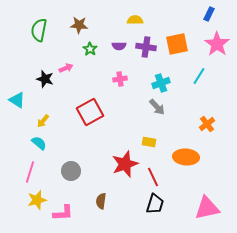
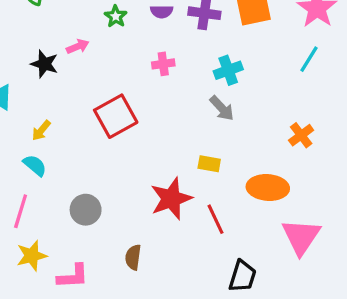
cyan line: (199, 76) -> (309, 59), moved
black trapezoid: (155, 204) -> (242, 276), moved
pink triangle: (207, 208) -> (301, 237), moved, turned -44

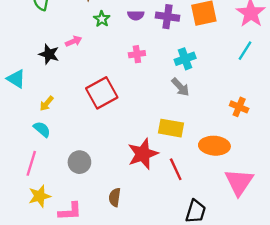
orange cross: (301, 135) -> (239, 107), turned -30
yellow rectangle: (209, 164) -> (171, 128), size x1.5

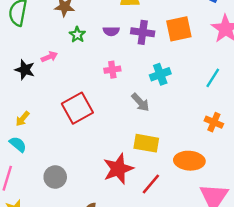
cyan line: (245, 51) -> (213, 78), moved
gray arrow: (180, 87) -> (140, 102), moved
red line: (176, 169) -> (151, 184), turned 65

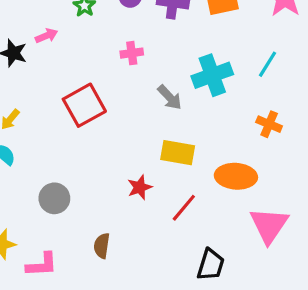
cyan cross: (160, 74) -> (212, 75), moved, size x1.4
red star: (118, 169) -> (140, 187), size x0.6

